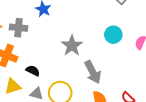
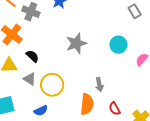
gray arrow: (93, 72) -> (99, 85), moved, size x0.6

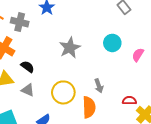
yellow circle: (52, 85) -> (63, 92), moved
red semicircle: (115, 109) -> (129, 101), moved, turned 128

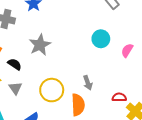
gray star: (70, 48) -> (40, 45), moved
gray triangle: (28, 90) -> (15, 88), turned 32

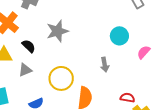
gray arrow: (88, 83) -> (105, 65), moved
gray triangle: (15, 88) -> (25, 70), turned 32

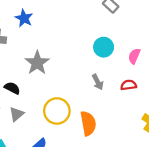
red semicircle: (127, 98) -> (129, 85), moved

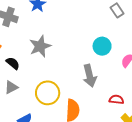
gray arrow: (98, 82) -> (90, 76), size x1.5
red semicircle: (129, 85) -> (116, 100), moved

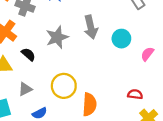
gray arrow: (90, 76) -> (91, 27), moved
gray triangle: (11, 87) -> (25, 89), moved

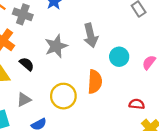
cyan circle: (121, 39) -> (119, 57), moved
orange semicircle: (89, 105) -> (95, 82), moved

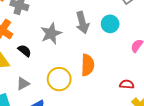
cyan circle: (119, 57) -> (110, 24), moved

